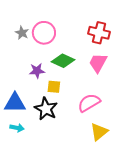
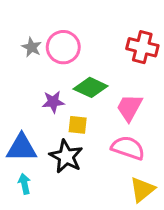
pink trapezoid: (98, 63) -> (129, 108), moved
pink semicircle: (89, 103) -> (128, 148), turned 50
cyan arrow: (17, 128) -> (24, 184), turned -112

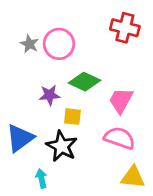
red cross: (142, 47) -> (125, 28), moved
blue triangle: (22, 148) -> (20, 138), turned -36
cyan arrow: (24, 184) -> (41, 178), moved
yellow triangle: (142, 190) -> (133, 177), turned 45

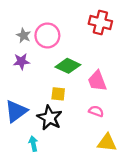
purple star: (50, 95) -> (21, 61), moved
pink trapezoid: (121, 100) -> (97, 81), turned -50
pink semicircle: (119, 138) -> (96, 111), size x0.6

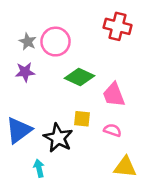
yellow square: (58, 94) -> (82, 119), moved

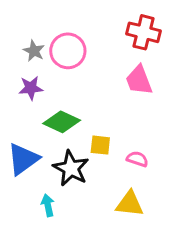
green diamond: (80, 77) -> (62, 122), moved
pink trapezoid: (114, 95) -> (139, 80), moved
yellow triangle: (125, 167) -> (130, 204), moved

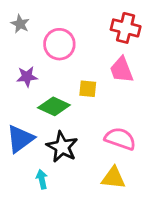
gray star: (34, 51) -> (20, 24), moved
yellow square: (100, 145) -> (88, 89), moved
pink semicircle: (137, 159) -> (120, 139), size x1.6

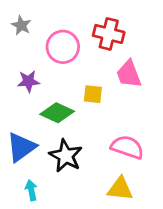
red cross: (126, 28) -> (109, 34), moved
cyan arrow: (42, 179) -> (31, 190), moved

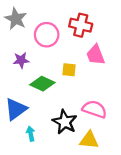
gray star: (21, 25) -> (16, 19), size x1.5
black star: (66, 156) -> (65, 122), moved
cyan arrow: (31, 190) -> (31, 134), moved

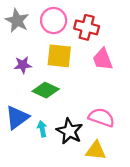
pink circle: (47, 35) -> (54, 21), moved
yellow square: (69, 70) -> (59, 56), moved, size x1.6
cyan arrow: (31, 134) -> (42, 129), moved

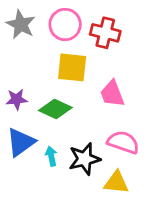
pink trapezoid: (103, 59) -> (112, 94), moved
purple star: (23, 65) -> (17, 99), moved
black star: (70, 131) -> (84, 159), turned 30

